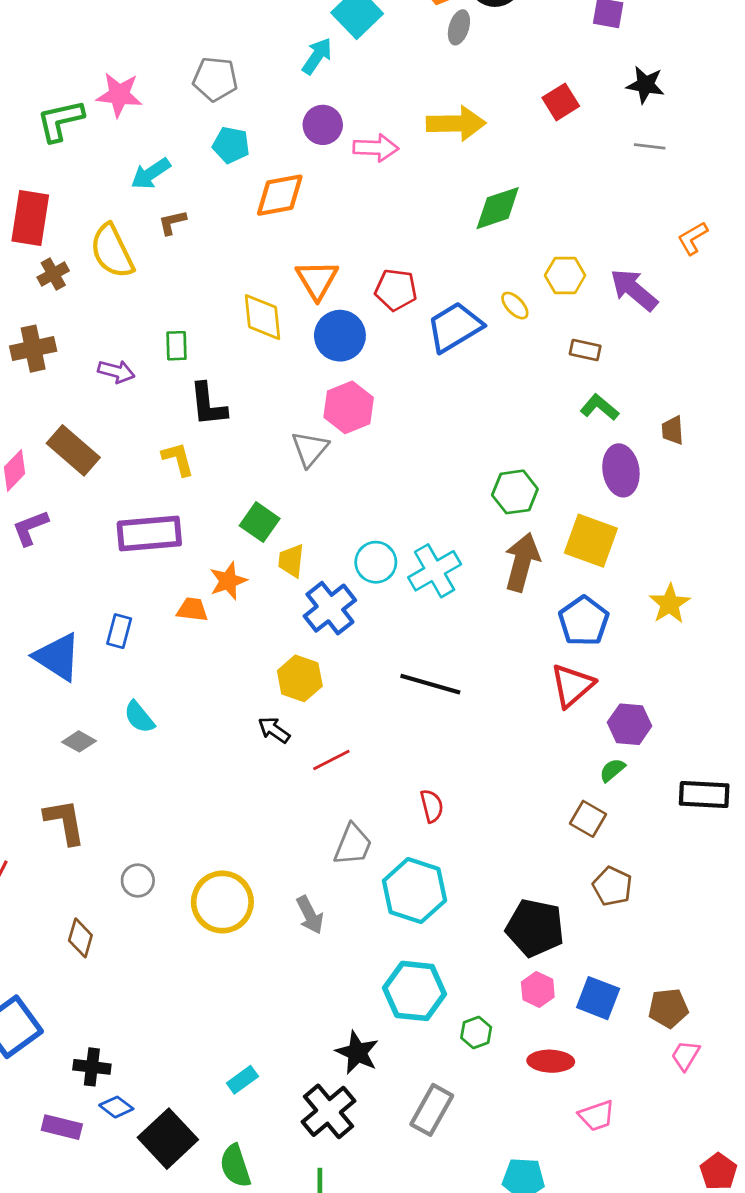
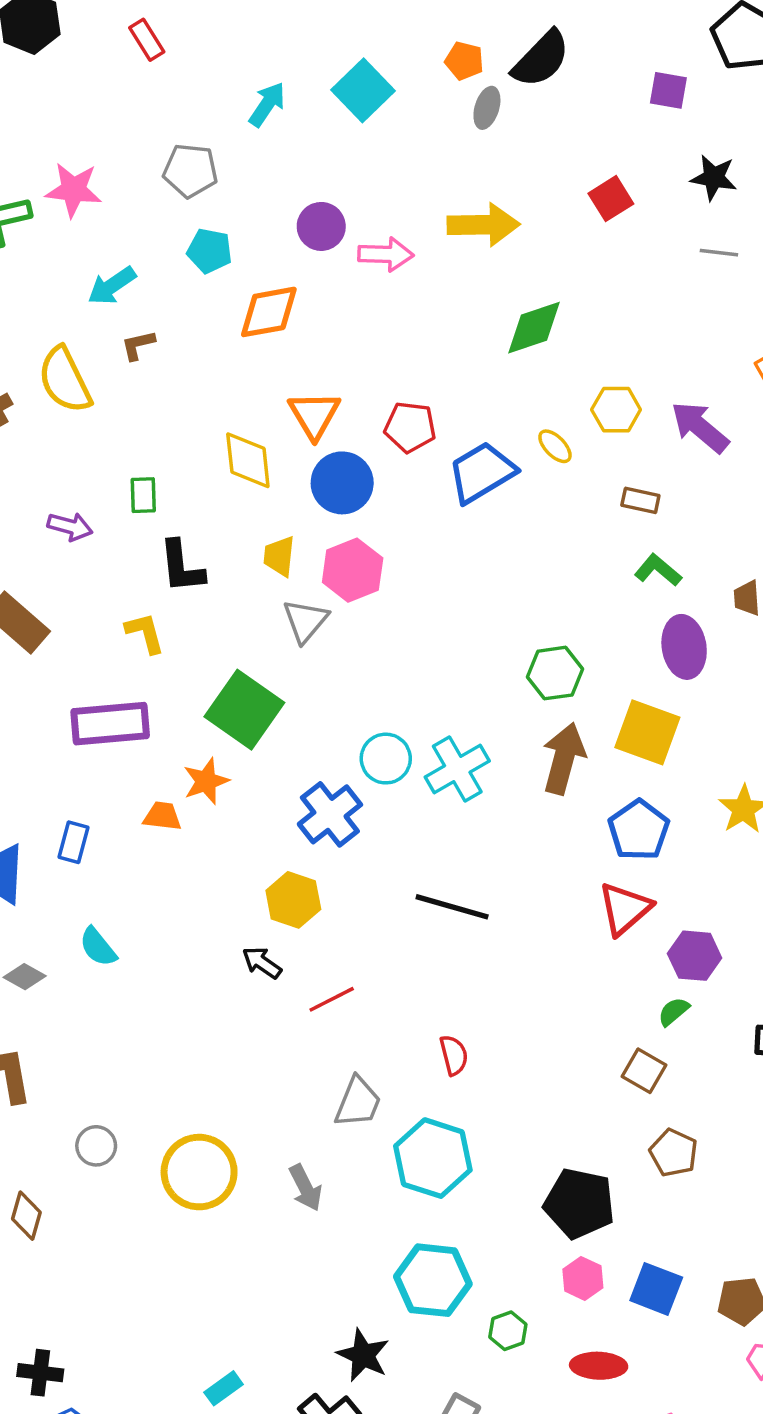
cyan arrow: (317, 56) -> (267, 104), moved
green square: (260, 522) -> (244, 710), size x1.6
yellow trapezoid: (291, 561) -> (279, 556), moved

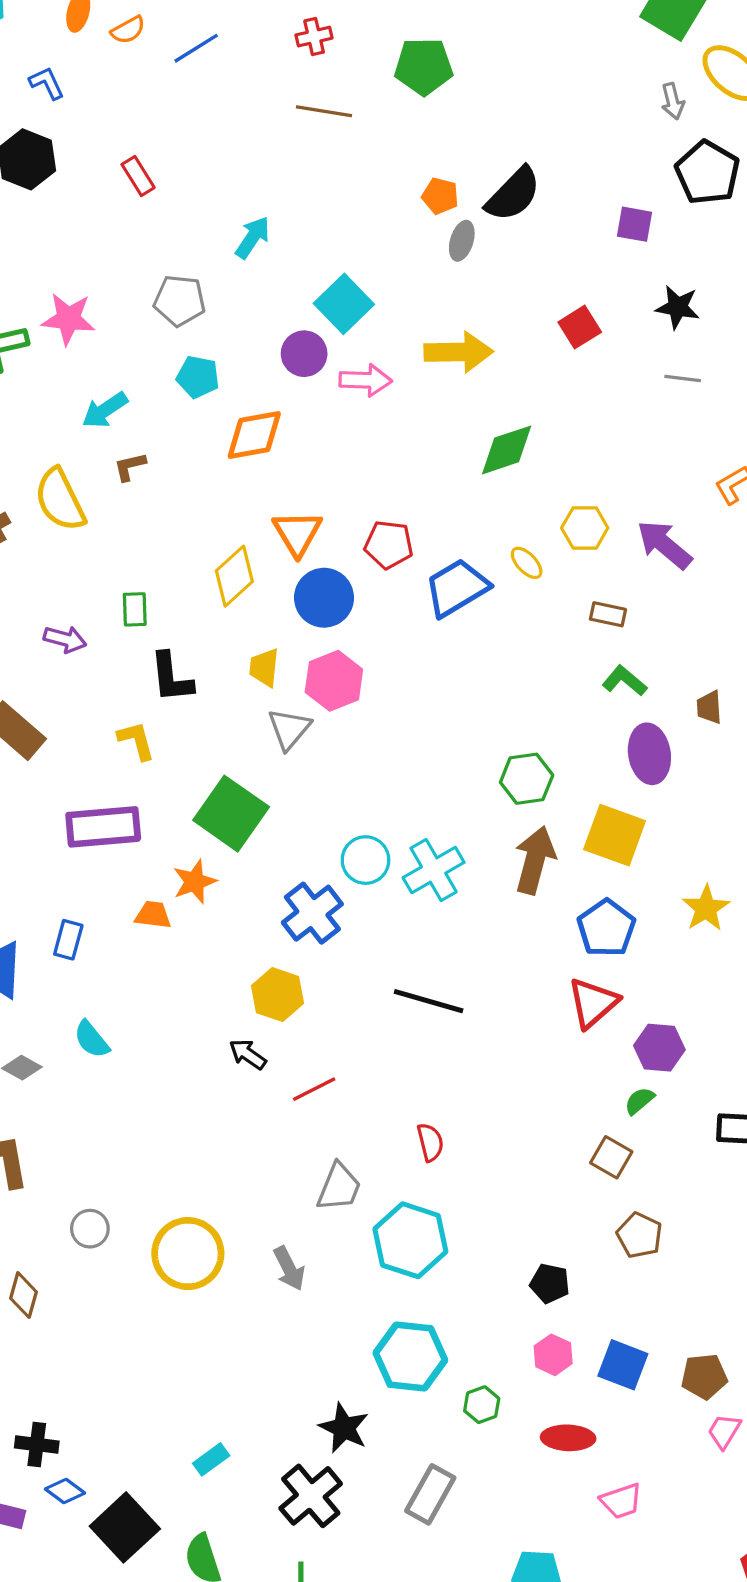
cyan square: (363, 90) -> (344, 304), moved
yellow diamond: (248, 460) -> (234, 576), turned 54
black pentagon: (579, 1203) -> (550, 1283), size x0.6

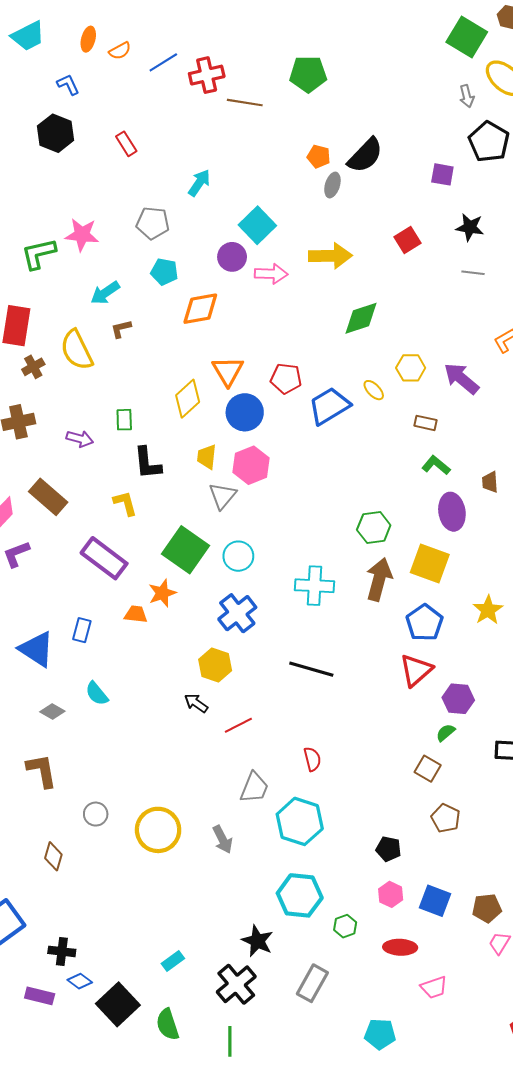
red cross: (314, 37) -> (207, 75), moved, size x1.5
purple rectangle: (103, 827) -> (104, 558), turned 42
cyan circle: (366, 860) -> (238, 556), moved
cyan cross: (434, 870) -> (314, 586), turned 33

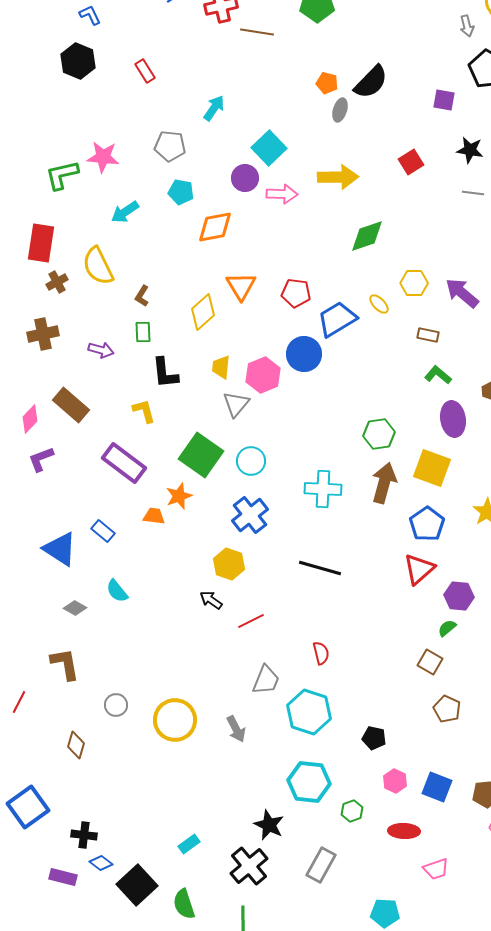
brown L-shape: (121, 329) -> (142, 296), moved, turned -45
blue circle: (245, 412) -> (304, 354), moved
blue rectangle: (82, 630) -> (103, 531), turned -65
black pentagon: (388, 849) -> (374, 738), moved

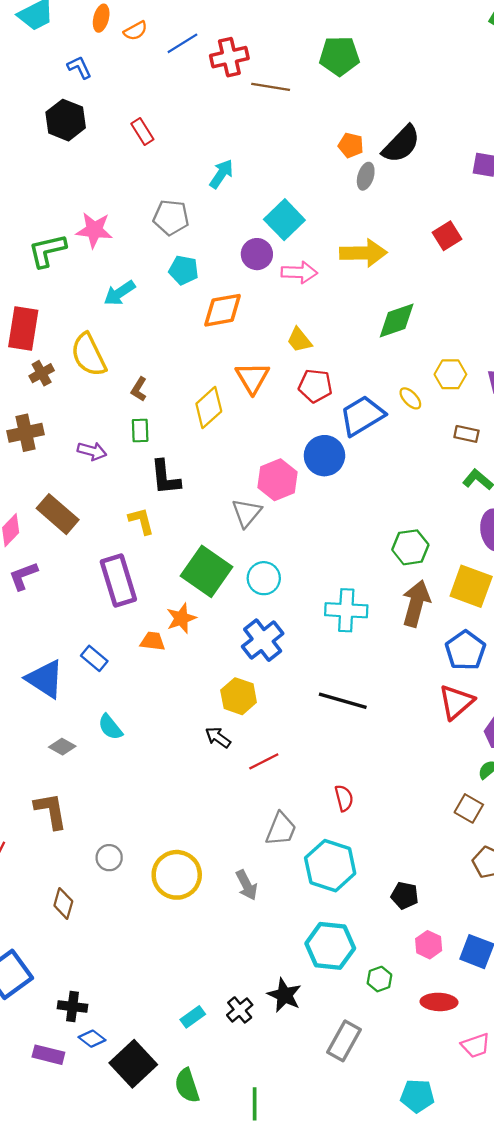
yellow trapezoid: (221, 367) -> (299, 340), moved, turned -45
purple rectangle: (124, 463) -> (118, 580), turned 36
black cross: (249, 866) -> (240, 1010), moved, size x0.6

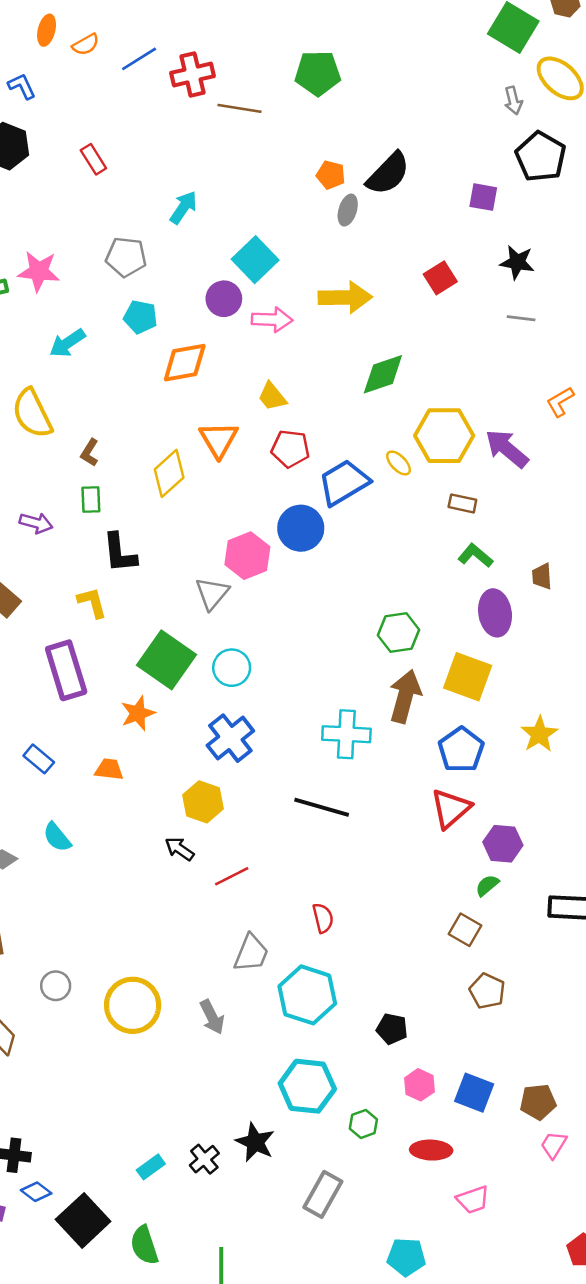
yellow hexagon: (450, 374) -> (444, 436), size x1.6
cyan cross: (346, 610) -> (346, 734), moved
orange trapezoid: (153, 641) -> (109, 769), moved

